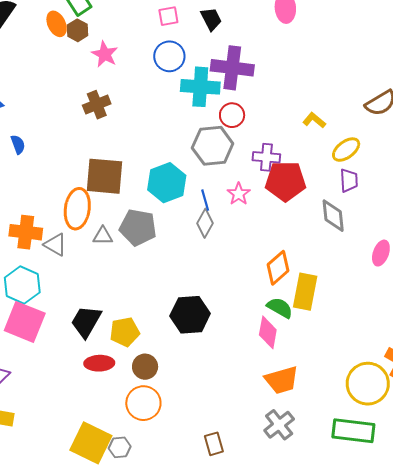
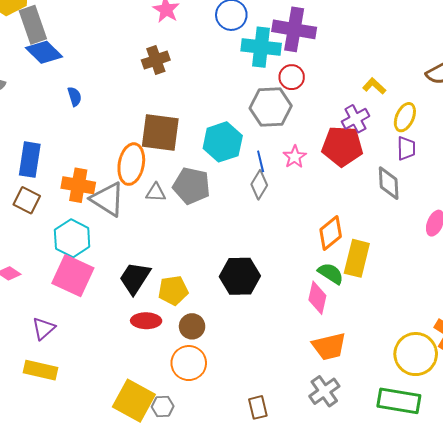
yellow ellipse: (346, 150) -> (405, 117), turned -32
purple cross: (266, 157) -> (355, 119), moved, turned -36
gray triangle: (55, 245) -> (108, 199), size x1.5

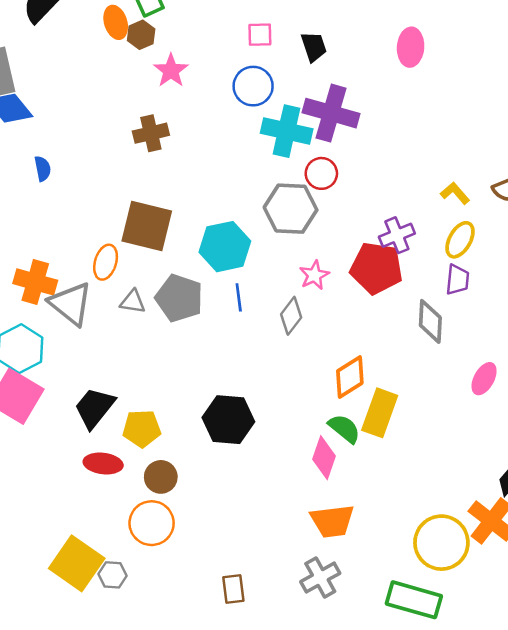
yellow L-shape: (374, 86) -> (455, 193), moved
blue line: (261, 161) -> (239, 297), moved
orange ellipse: (131, 164) -> (106, 262), size x0.7
gray diamond: (259, 185) -> (291, 316), moved

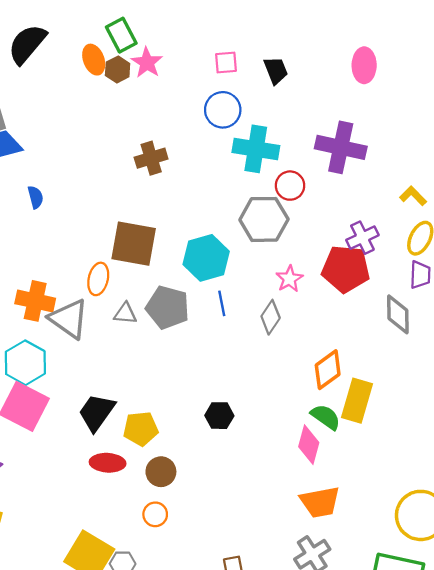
pink star: (171, 71) -> (147, 63), moved
purple cross: (331, 113) -> (341, 147), moved
brown cross: (151, 133) -> (151, 158), moved
black hexagon: (228, 420) -> (219, 416), size x0.6
orange circle: (152, 523) -> (155, 514), size x0.6

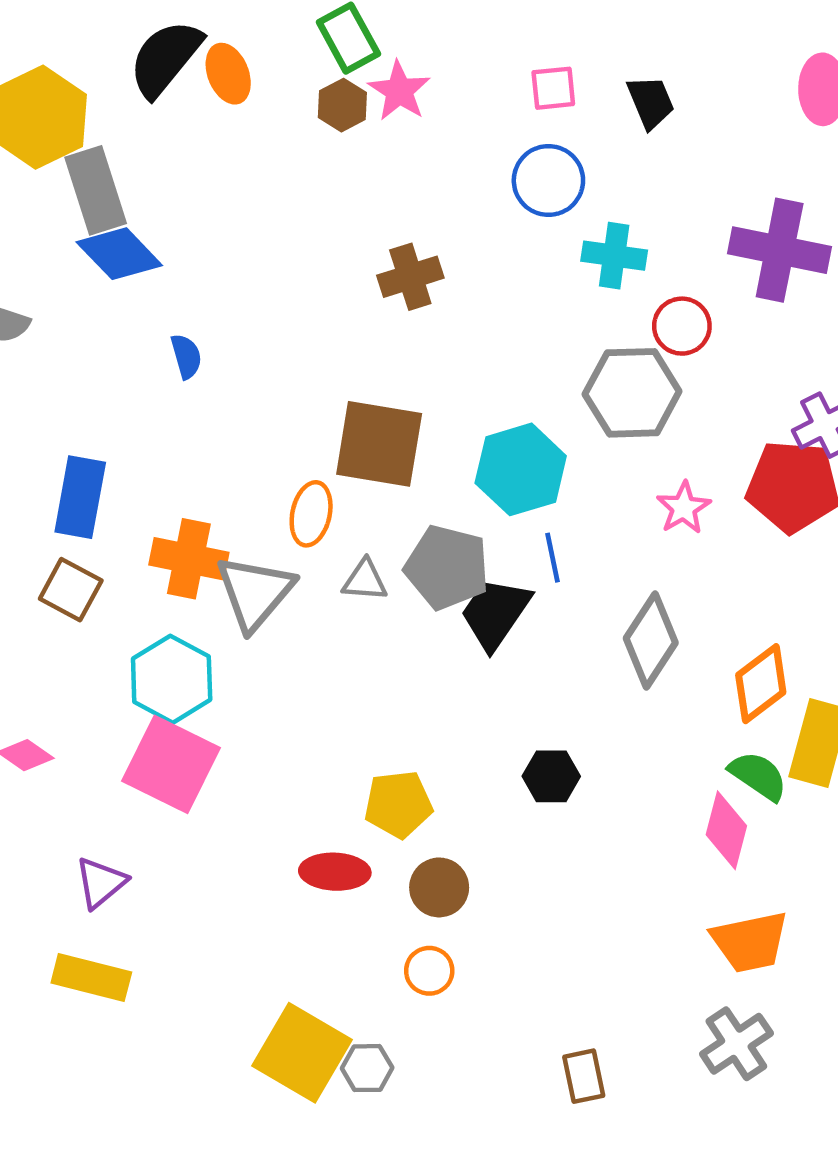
orange ellipse: (94, 60) -> (228, 74), moved
cyan cross: (256, 149) -> (614, 256), size x0.7
gray diamond: (271, 317) -> (651, 640), moved, size x1.4
gray triangle: (69, 319) -> (255, 592), turned 36
black trapezoid: (97, 412) -> (495, 613), moved

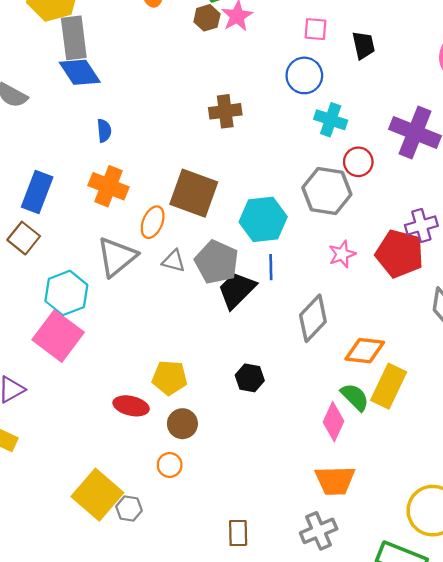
orange cross: (189, 559) -> (108, 186), moved
orange diamond: (761, 684) -> (365, 351), turned 33

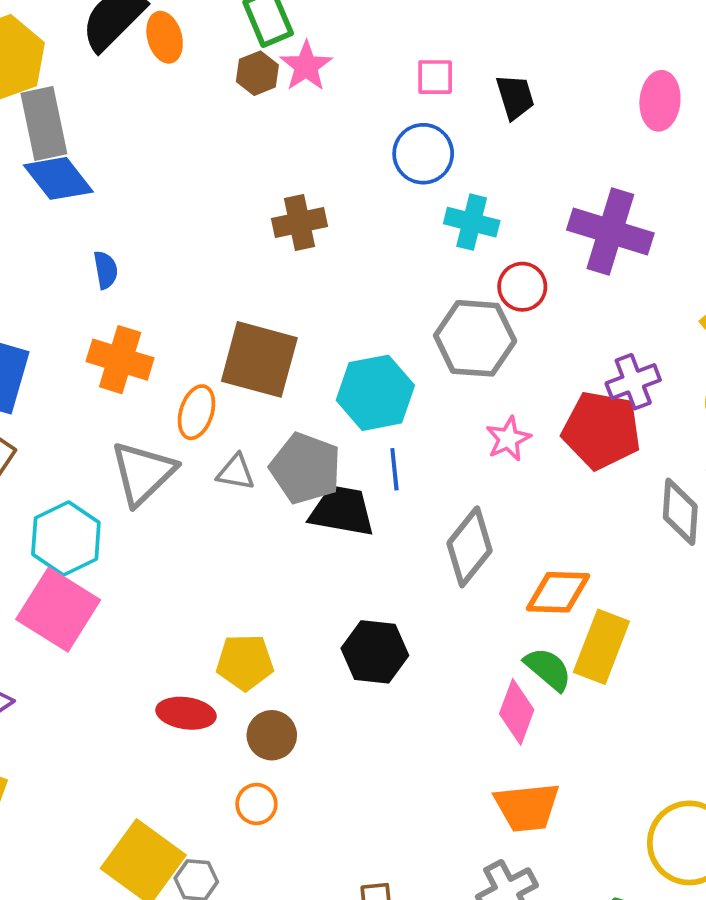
black trapezoid: (237, 290) -> (342, 511), turned 60
black hexagon: (250, 378) -> (375, 652), size x1.4

